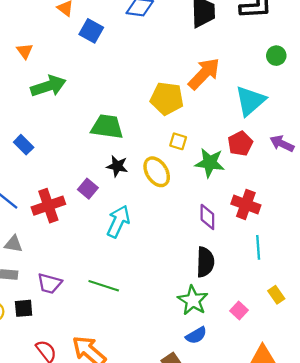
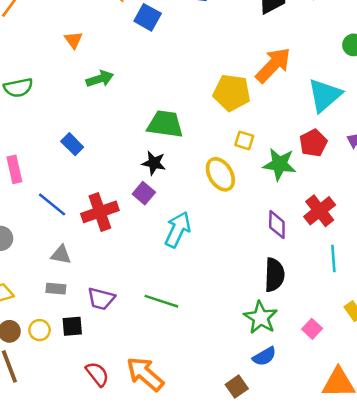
green arrow: (48, 86) -> (100, 79), size x0.7
black star: (117, 166) -> (154, 163), moved
red cross: (246, 205) -> (320, 211), turned 32

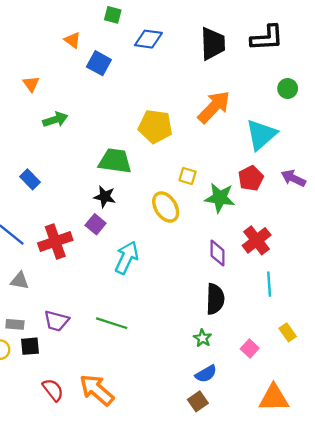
yellow pentagon: (232, 93) -> (155, 126), moved
gray rectangle: (56, 289) -> (15, 324), moved
green star: (261, 318) -> (202, 338), size x0.6
brown square: (237, 387) -> (198, 401), moved

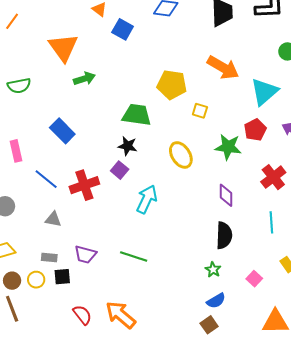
orange triangle: (31, 84) -> (63, 47), size x2.0
orange arrow: (214, 107) -> (223, 68), turned 76
yellow square: (188, 176) -> (200, 111), moved
blue rectangle: (30, 179) -> (62, 131), size x1.4
red cross: (257, 240) -> (273, 177), moved

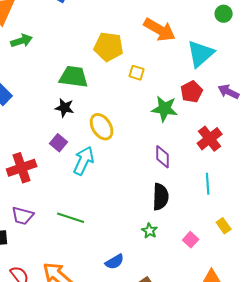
yellow ellipse: (181, 155) -> (102, 127), moved
purple square: (120, 170) -> (59, 143), moved
red cross: (84, 185) -> (22, 168), moved
blue semicircle: (216, 301) -> (115, 262), moved

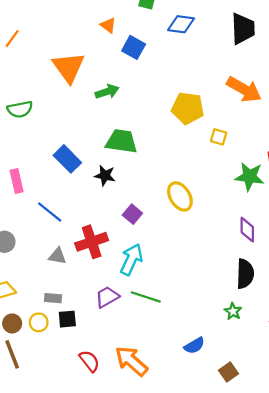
green arrow: (22, 41) -> (107, 92), moved
green trapezoid: (74, 77) -> (121, 141), moved
black star: (65, 108) -> (105, 176), moved
cyan arrow: (84, 161) -> (131, 259), moved
purple trapezoid: (23, 216) -> (107, 297), moved, turned 135

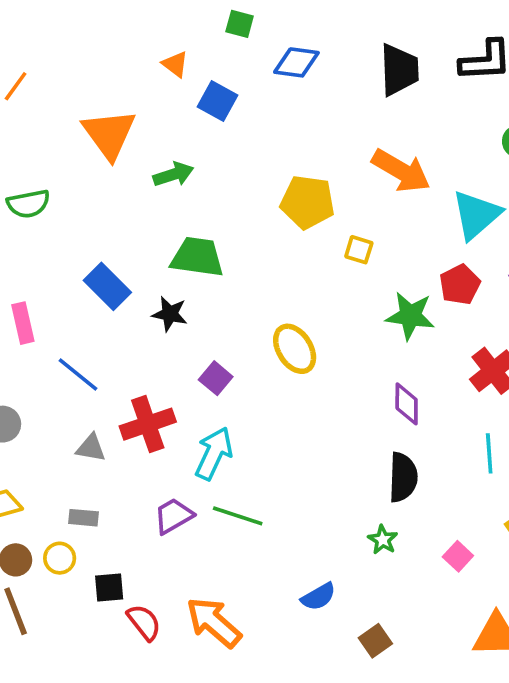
black square: (67, 319) -> (109, 587), moved

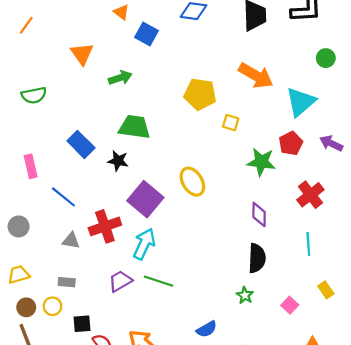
orange triangle: (109, 134) -> (82, 54), size x0.7
purple square: (216, 378) -> (145, 199), size x1.8

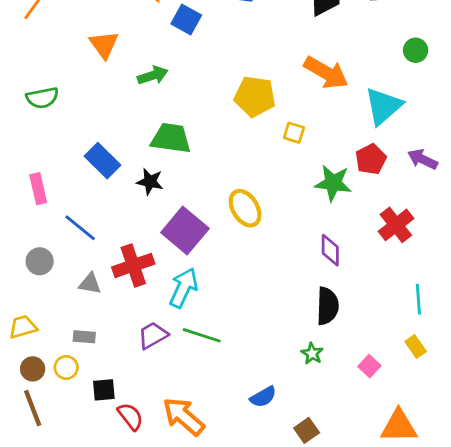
gray circle: (19, 226) -> (40, 261), moved
cyan line: (308, 244) -> (418, 299), moved

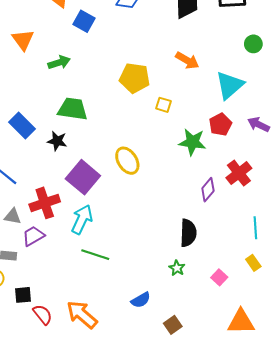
orange arrow: (326, 73) -> (187, 60), size x0.7
purple diamond: (330, 250) -> (208, 190), moved, turned 40
purple trapezoid: (153, 335) -> (33, 236), moved

